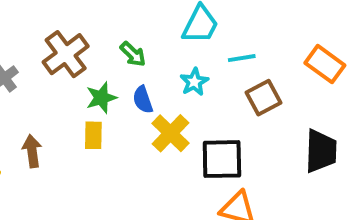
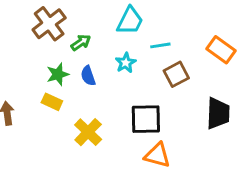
brown cross: (66, 54) -> (49, 24), moved
green arrow: (133, 54) -> (81, 43), turned -78
yellow cross: (171, 133) -> (88, 132), moved
yellow rectangle: (93, 135) -> (52, 102), turned -66

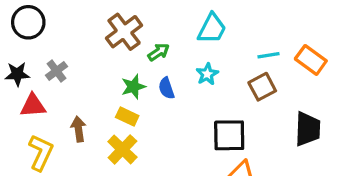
cyan line: (160, 45) -> (268, 55), moved
yellow cross: (88, 132) -> (122, 149), moved

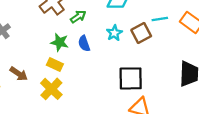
green star: (133, 87) -> (60, 42), turned 30
brown square: (262, 87) -> (141, 33), moved
brown arrow: (78, 129) -> (19, 74), turned 132

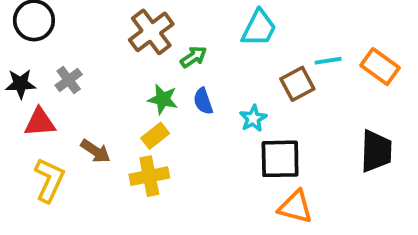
cyan star: (114, 33) -> (253, 118), moved
yellow rectangle: (55, 64) -> (155, 136), turned -63
yellow cross: (51, 89) -> (149, 176), turned 35

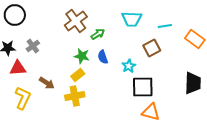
cyan trapezoid: (259, 28) -> (132, 19), turned 65
cyan line: (328, 61) -> (165, 26), moved

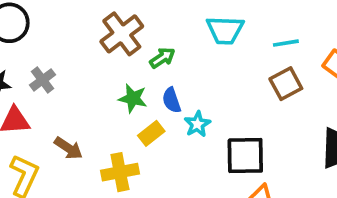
brown square: (152, 48) -> (286, 84), moved
cyan star: (129, 66) -> (197, 124), moved
yellow rectangle: (78, 75) -> (151, 133), moved

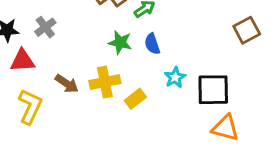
cyan star: (197, 124) -> (175, 77), moved
yellow rectangle: (151, 133) -> (135, 99), moved
yellow cross: (120, 172) -> (105, 82), moved

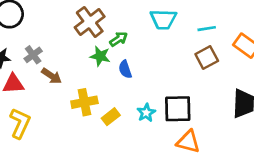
green star: (120, 42) -> (100, 56), moved
cyan star: (175, 77) -> (146, 113), moved
brown arrow: (67, 84) -> (52, 76), moved

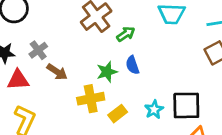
green star: (100, 56) -> (107, 72), moved, turned -30

